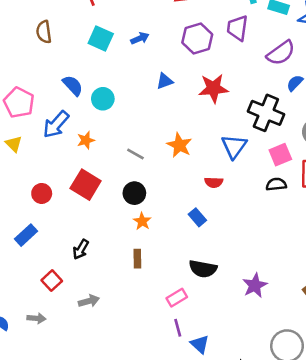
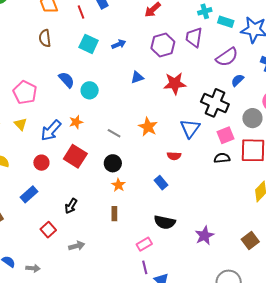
blue arrow: (56, 124) -> (51, 130), moved
gray arrow: (36, 318) -> (33, 268), moved

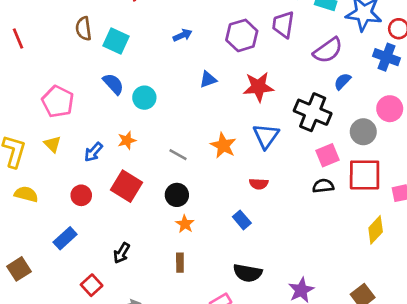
cyan square: (89, 44) -> (116, 41), moved
blue triangle: (190, 128) -> (266, 136), moved
blue arrow: (51, 130) -> (93, 152), size x0.7

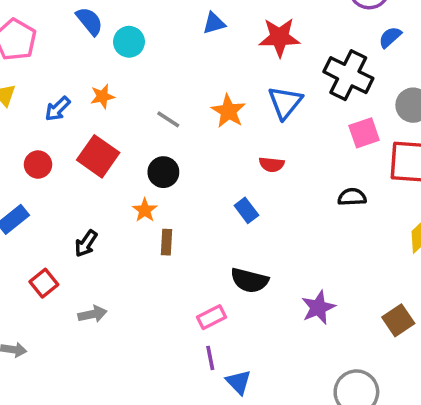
black semicircle: (323, 186) -> (352, 197), moved
orange star: (185, 224) -> (145, 210), moved
brown rectangle: (180, 263) -> (166, 242), moved

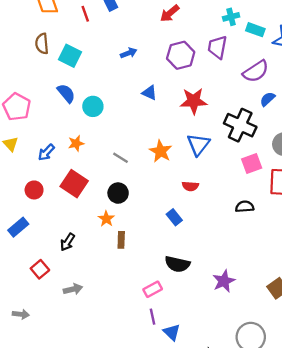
blue triangle: (214, 23) -> (149, 93), turned 42

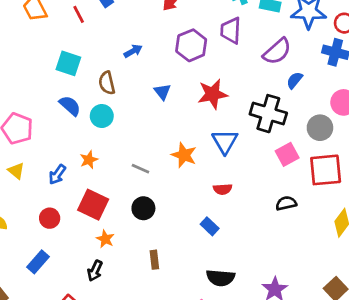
brown semicircle: (42, 44) -> (107, 83), moved
blue triangle: (149, 93) -> (162, 92), turned 35
orange star: (106, 219) -> (105, 239), moved

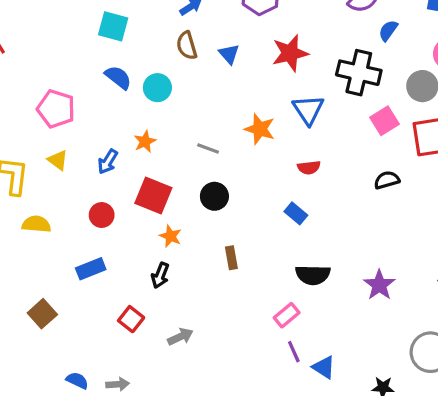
brown semicircle: (107, 83) -> (187, 46), moved
blue rectangle: (38, 262) -> (91, 269), turned 30

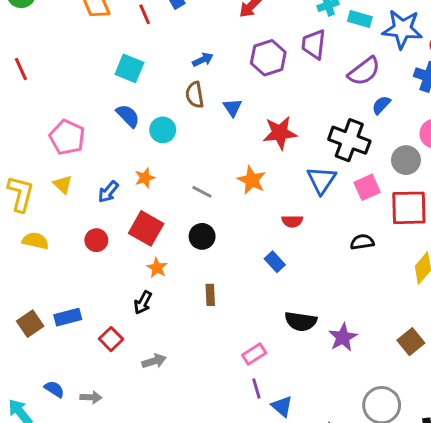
red star: (290, 53) -> (280, 133), moved
blue triangle: (308, 110) -> (322, 180), moved
blue rectangle: (91, 269) -> (68, 317), moved
black semicircle: (313, 275) -> (301, 321), moved

